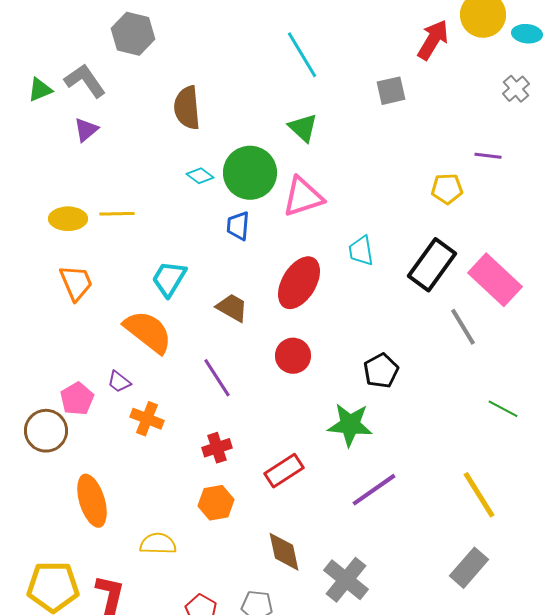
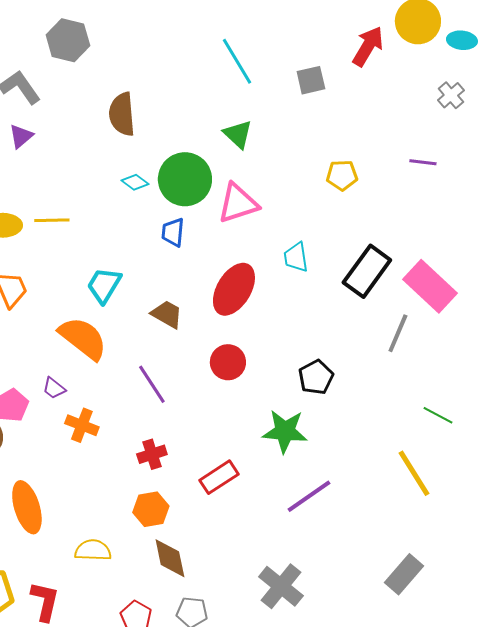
gray square: (391, 91) -> (311, 80), moved
yellow pentagon: (447, 189) -> (342, 175), moved
gray line: (463, 327) -> (398, 333), turned 54
yellow line: (479, 495) -> (414, 473), moved
brown diamond: (284, 552) -> (170, 558), moved

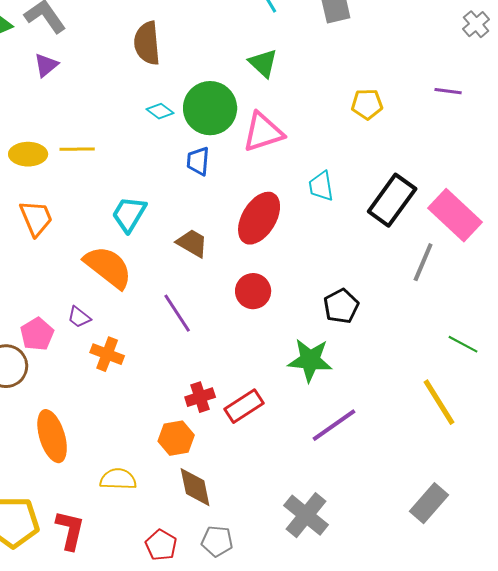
red cross: (152, 454) -> (200, 397), moved

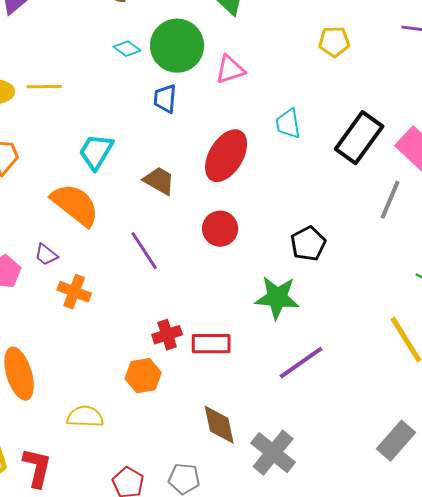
pink triangle: (263, 132) -> (230, 70), size x0.7
red rectangle: (244, 406) -> (211, 344), turned 33
brown diamond: (195, 487) -> (219, 425), moved

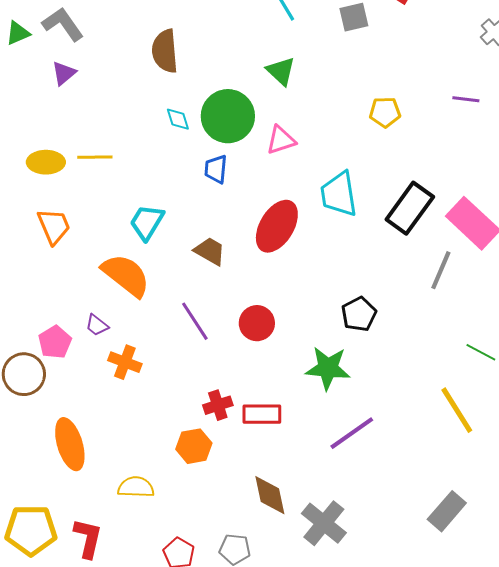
cyan diamond: (127, 49) -> (178, 119), turned 36
cyan trapezoid: (288, 124) -> (339, 194), size x1.5
red circle: (220, 229) -> (257, 323), moved

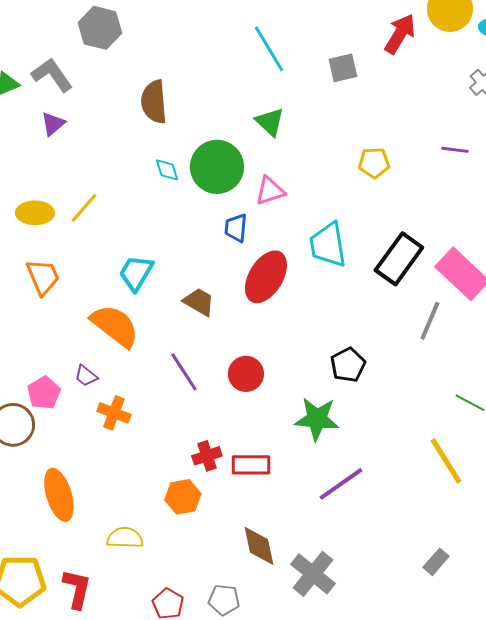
yellow line: (95, 157) -> (84, 208), turned -48
blue trapezoid: (216, 169) -> (236, 228), moved
gray rectangle: (447, 511) -> (436, 562), size x0.7

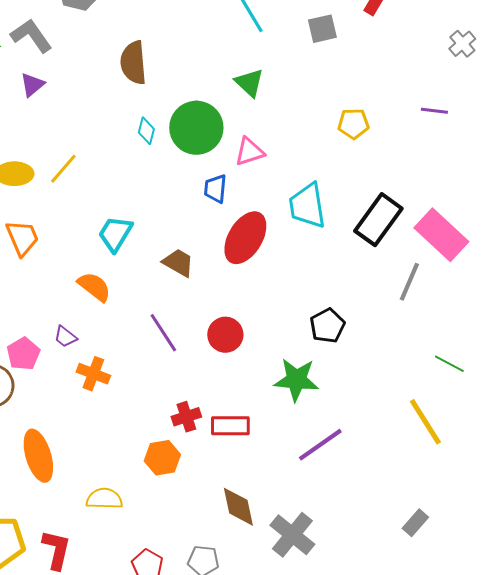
cyan diamond: (167, 170) -> (146, 131), turned 32
orange semicircle: (115, 326) -> (94, 287), size x0.7

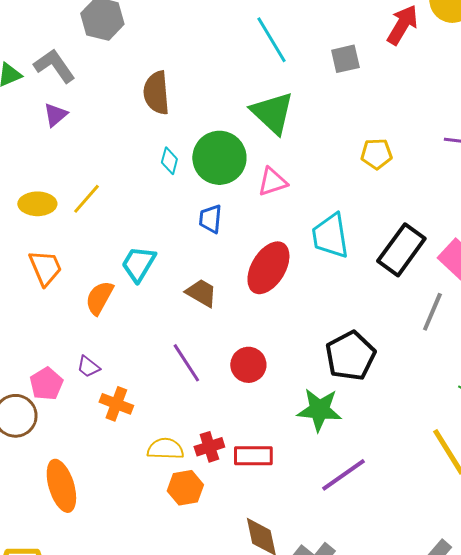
green triangle: (249, 83) -> (272, 113), size x1.5
blue trapezoid: (215, 189) -> (210, 219), moved
orange semicircle: (94, 287) -> (99, 298), moved, turned -99
black pentagon: (327, 326) -> (350, 356), size x1.4
yellow semicircle: (104, 499) -> (165, 449), moved

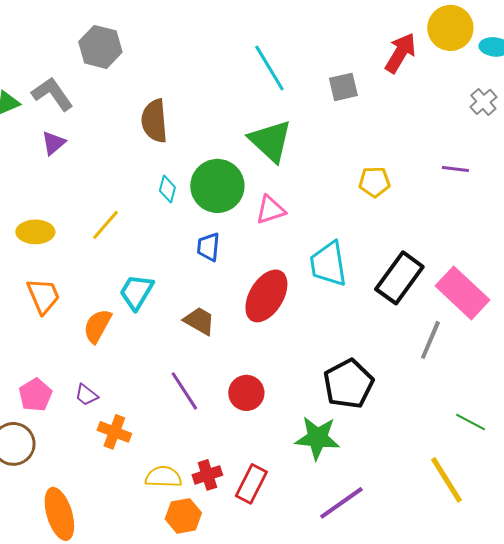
yellow line: (86, 199) -> (105, 225), moved
pink pentagon: (46, 384) -> (35, 395), moved
red rectangle: (253, 456) -> (251, 484), turned -63

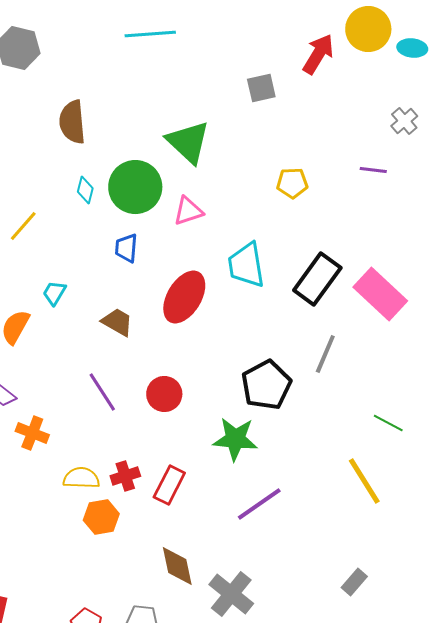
cyan line: (269, 68) -> (150, 34), moved, turned -63
gray cross: (483, 102) -> (404, 121), moved
cyan trapezoid: (136, 292) -> (54, 293), size x0.7
gray line: (430, 340) -> (325, 354), moved

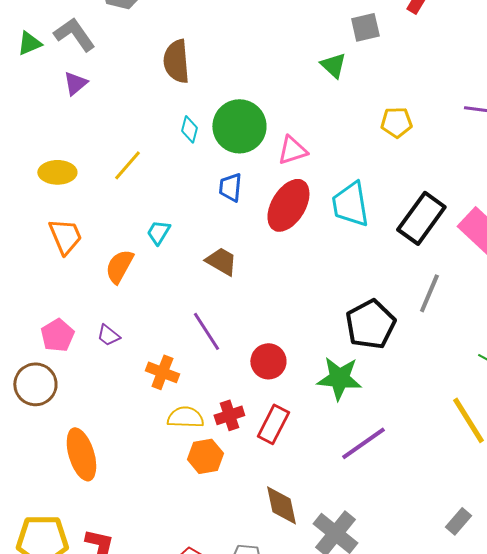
green triangle: (188, 142) -> (333, 65), moved, size x0.6
red ellipse: (184, 297) -> (288, 205), moved
red circle: (164, 394) -> (268, 361), moved
orange cross: (32, 433) -> (162, 372), moved

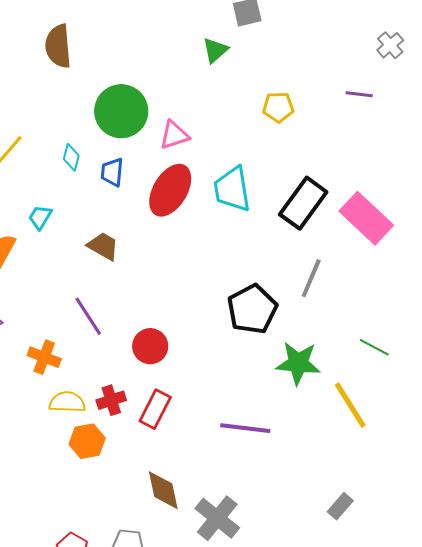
green triangle: (333, 65) -> (215, 50), turned 36
cyan diamond: (189, 129) -> (71, 157), moved
green star: (339, 378) -> (298, 363), moved
purple line: (363, 443) -> (245, 428), turned 42

